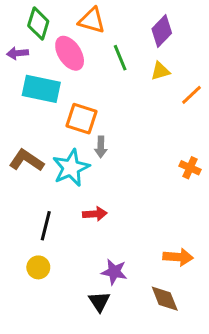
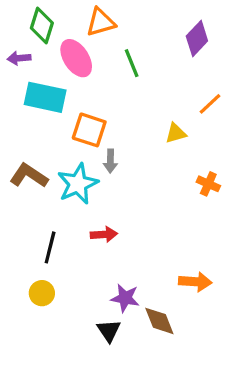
orange triangle: (92, 21) -> (101, 22), turned -32
purple diamond: (162, 31) -> (197, 39), moved
yellow triangle: (160, 71) -> (176, 133), moved
brown diamond: (165, 299) -> (159, 321), moved

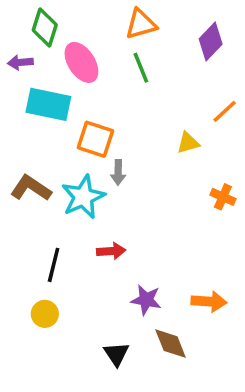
orange triangle: (101, 22) -> (141, 24), moved
purple star: (125, 298) -> (146, 300), moved

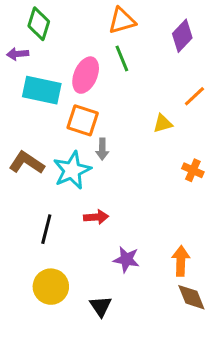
pink ellipse: (81, 62) -> (86, 75), moved, turned 56
orange arrow: (209, 302) -> (181, 261), turned -92
yellow circle: (45, 314) -> (51, 287), moved, size x1.5
brown diamond: (171, 344) -> (191, 297), moved

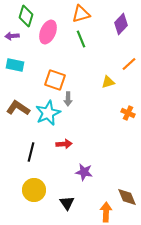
pink ellipse: (86, 75) -> (48, 32), moved
cyan rectangle: (42, 90) -> (15, 65), moved, size x0.7
orange arrow: (181, 261) -> (106, 212), moved

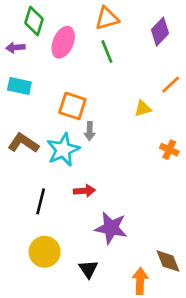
purple star: (84, 172) -> (111, 228), size x1.4

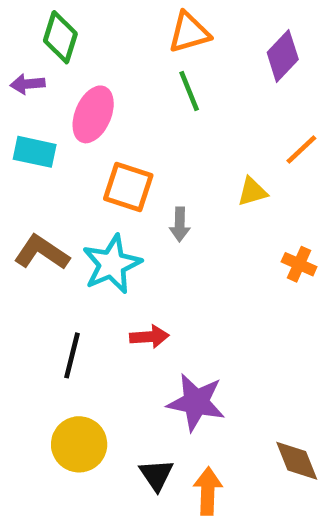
pink ellipse: (63, 42) -> (93, 114), moved
gray arrow: (90, 131) -> (180, 224), moved
orange arrow: (140, 281) -> (208, 491), moved

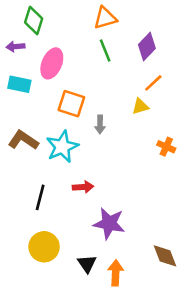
purple diamond: (283, 56) -> (147, 47), moved
orange line: (301, 150) -> (153, 83), moved

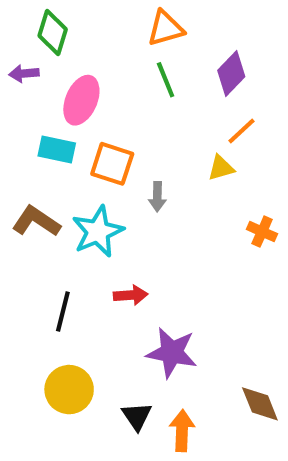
cyan rectangle: (19, 84) -> (57, 149), moved

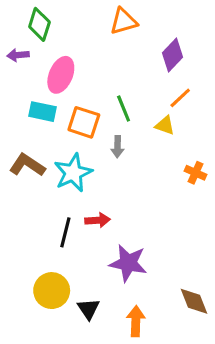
green line: (166, 80) -> (124, 109), moved
yellow triangle: (221, 168) -> (165, 125), turned 35
black line: (63, 312) -> (65, 232), moved
black triangle: (137, 416) -> (88, 309), moved

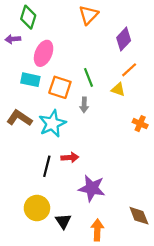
orange triangle: (124, 21) -> (89, 15), turned -30

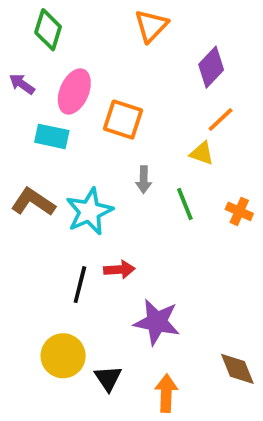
purple arrow: (13, 39) -> (22, 84), moved, turned 40
green line: (89, 77) -> (185, 204), moved
orange square: (60, 87) -> (123, 120), moved

